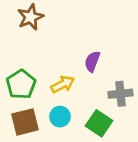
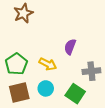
yellow arrow: (63, 84) -> (48, 64), turned 54

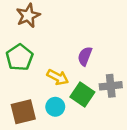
green pentagon: (16, 64) -> (19, 57), moved
green square: (75, 94) -> (82, 94), moved

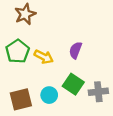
yellow arrow: (58, 77) -> (44, 57), moved
gray cross: (111, 86) -> (98, 92), moved

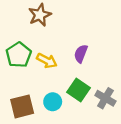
brown star: (25, 14) -> (40, 15), moved
gray cross: (98, 92) -> (105, 98), turned 36

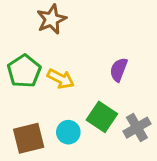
purple semicircle: (81, 54) -> (119, 70), moved
gray cross: (105, 98) -> (137, 128), turned 30

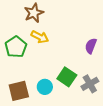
purple semicircle: (119, 70) -> (91, 46), moved
yellow arrow: (61, 79) -> (40, 37), moved

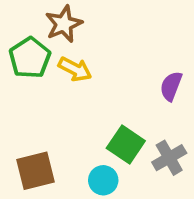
green pentagon: (16, 47) -> (30, 58), moved
cyan circle: (45, 87) -> (103, 180), moved

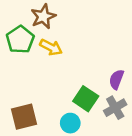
purple semicircle: (171, 86) -> (116, 79), moved

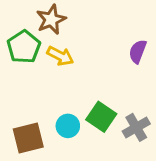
purple semicircle: (116, 79) -> (138, 51), moved
cyan circle: (70, 123) -> (68, 126), moved

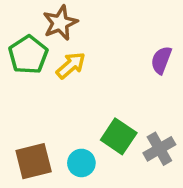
yellow arrow: (60, 56) -> (71, 65), turned -68
cyan circle: (68, 126) -> (81, 163), moved

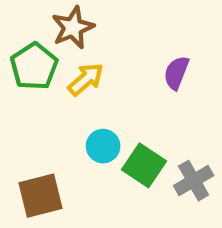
purple semicircle: (161, 60) -> (176, 73), moved
cyan circle: (81, 163) -> (103, 146), moved

